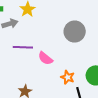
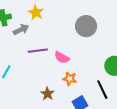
orange star: (68, 77) -> (70, 79), moved

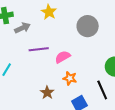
yellow star: (36, 12) -> (49, 12), moved
pink semicircle: (62, 58) -> (63, 57), turned 119

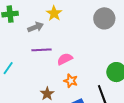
gray circle: (88, 26) -> (104, 18), moved
gray arrow: (22, 28) -> (36, 27), moved

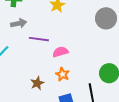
gray arrow: (36, 27) -> (19, 23), moved

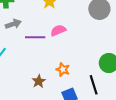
pink semicircle: (60, 52) -> (58, 30), moved

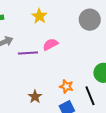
orange star: (63, 70) -> (66, 86), moved

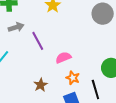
pink semicircle: (50, 44) -> (63, 58), moved
purple line: (28, 53) -> (38, 41), turned 60

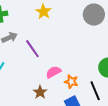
pink semicircle: (63, 58) -> (53, 72), moved

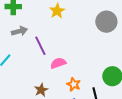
pink semicircle: (53, 72) -> (58, 63), moved

